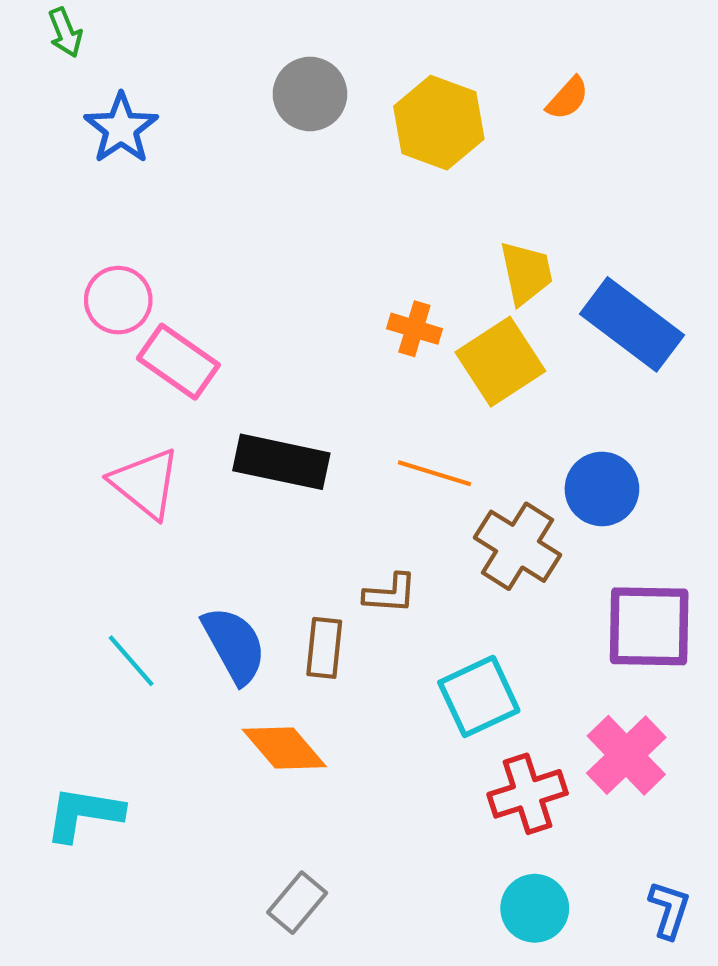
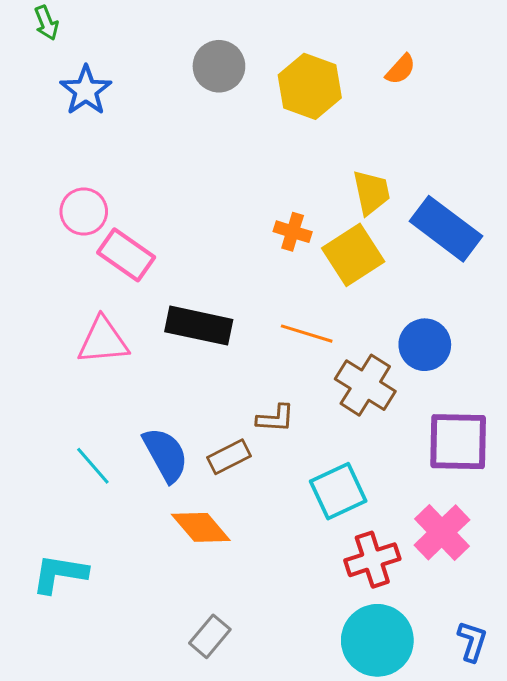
pink triangle: (145, 483) -> (103, 341), turned -44
brown rectangle: (324, 648) -> (229, 457), turned 57
cyan circle: (535, 908) -> (377, 640), size x1.5

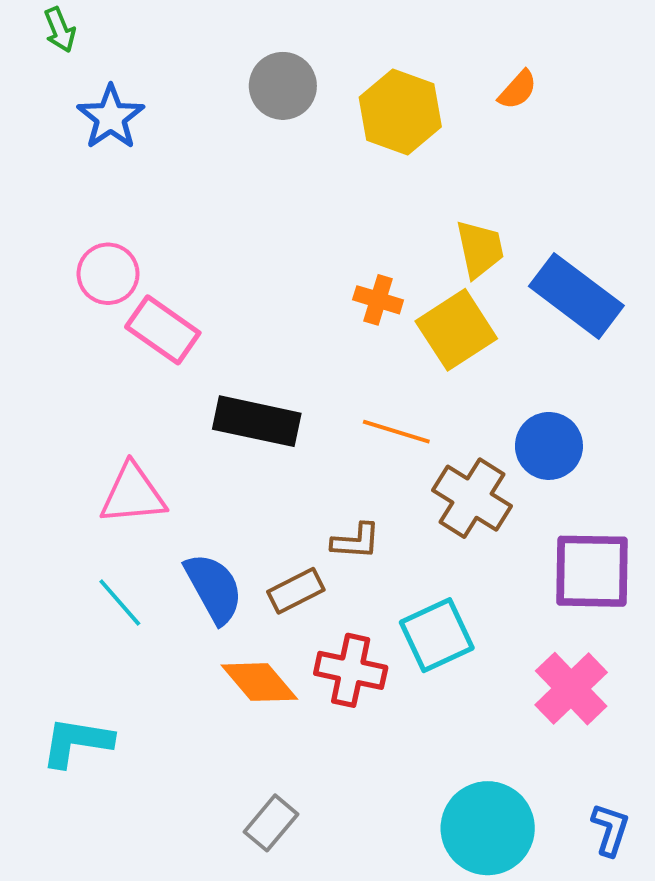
pink triangle: (103, 341) -> (133, 494), moved
red cross: (372, 560) -> (351, 670), moved, turned 30

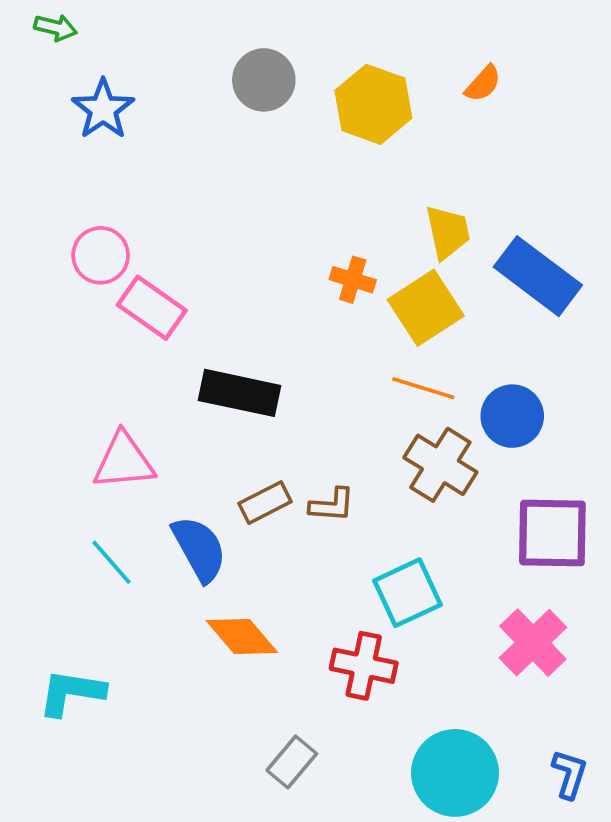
green arrow: (60, 30) -> (56, 28), turned -54
orange line: (396, 432) -> (423, 388), moved
brown rectangle: (296, 591) -> (265, 503), moved
red cross: (351, 670) -> (364, 666), moved
gray rectangle: (271, 823) -> (292, 762), moved

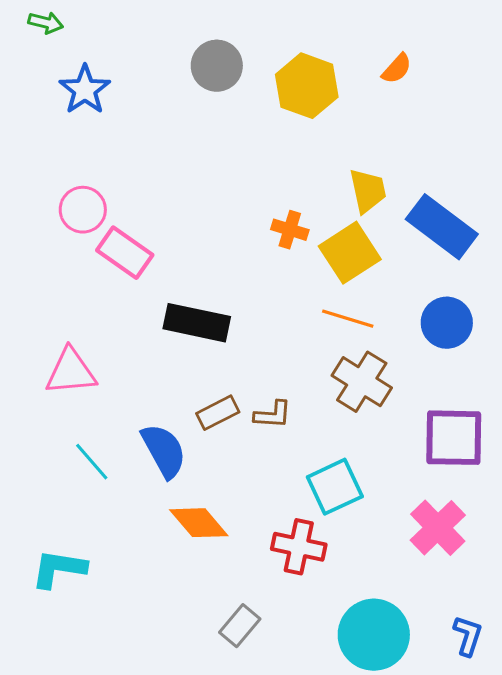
blue circle: (512, 416) -> (447, 323), moved
pink triangle: (124, 461) -> (71, 372), moved

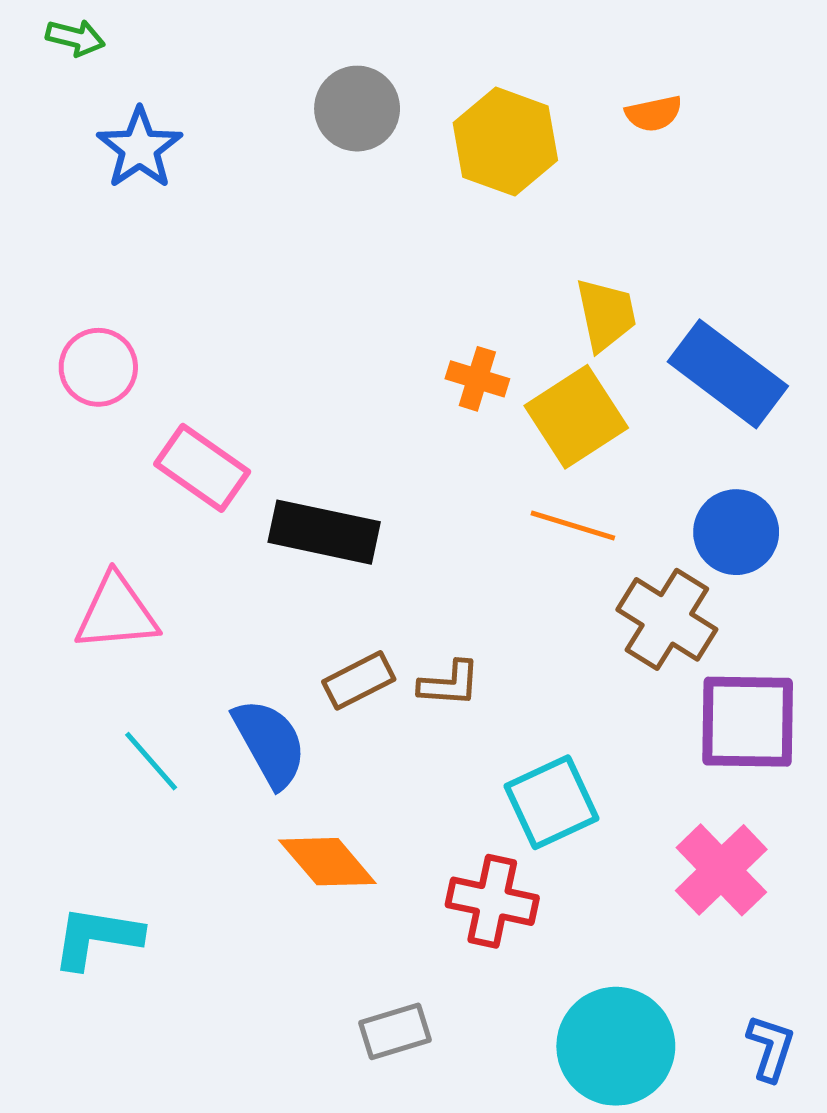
orange semicircle: (397, 69) -> (654, 114), turned 36
pink circle: (83, 210) -> (98, 367), moved
pink rectangle: (125, 253) -> (202, 468), moved
brown cross: (362, 382) -> (667, 619), moved
gray rectangle: (240, 626) -> (395, 1031), turned 33

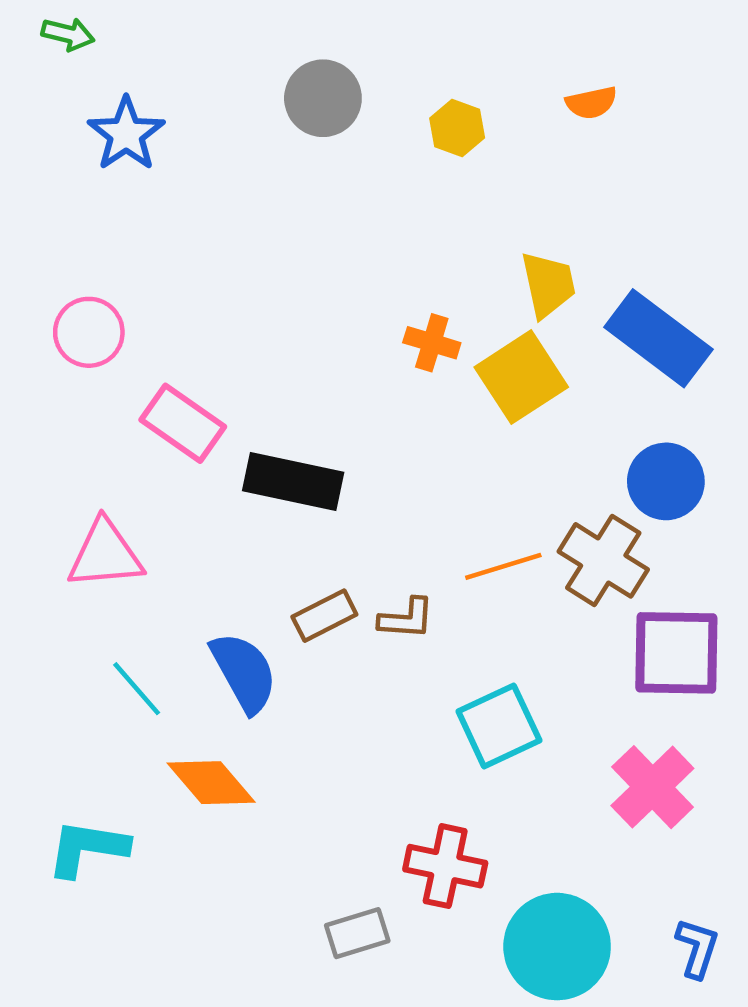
yellow hexagon: (505, 142) -> (457, 128), size x0.6
orange line: (573, 525) -> (503, 566), moved, turned -34
orange diamond: (327, 862) -> (211, 783), moved
red cross: (492, 901) -> (445, 866), moved

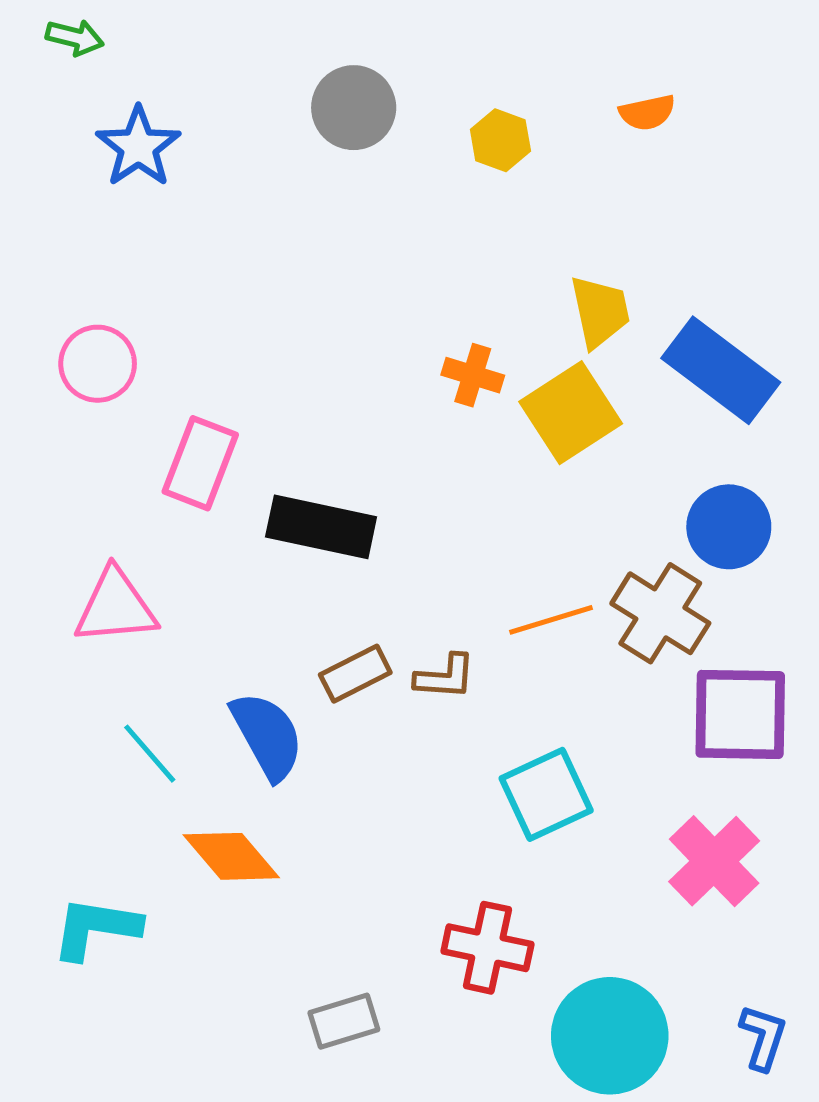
pink rectangle: (183, 423) -> (200, 463), turned 76
gray rectangle: (357, 933) -> (344, 1021), moved

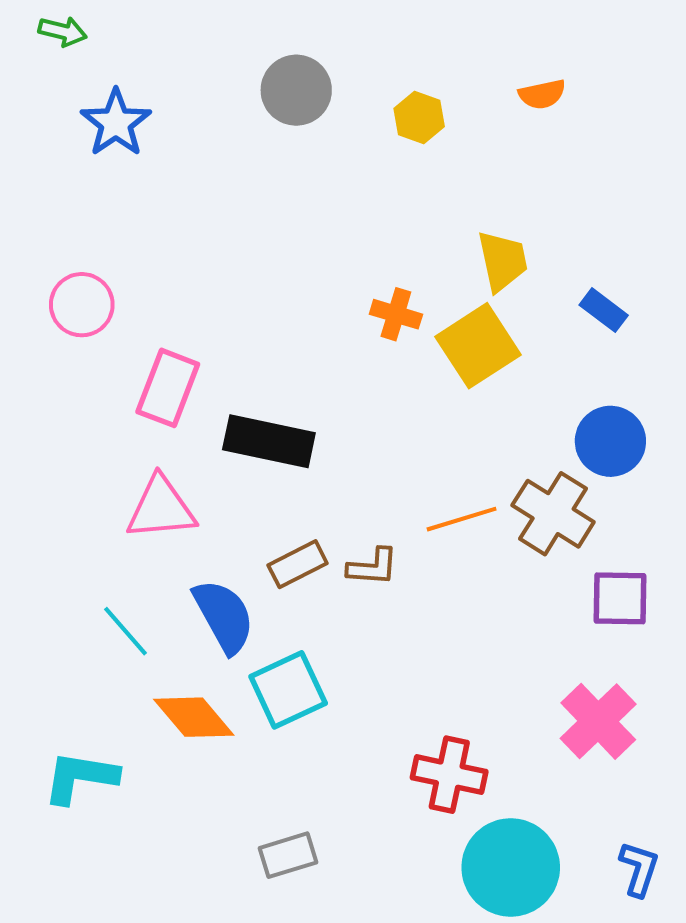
blue rectangle: (721, 370) -> (604, 310), size x0.5
pink triangle: (115, 607) -> (161, 508), moved
purple square: (740, 714) -> (620, 598), size x0.7
cyan square: (546, 794) -> (288, 690), moved
red cross: (487, 948) -> (449, 775), moved

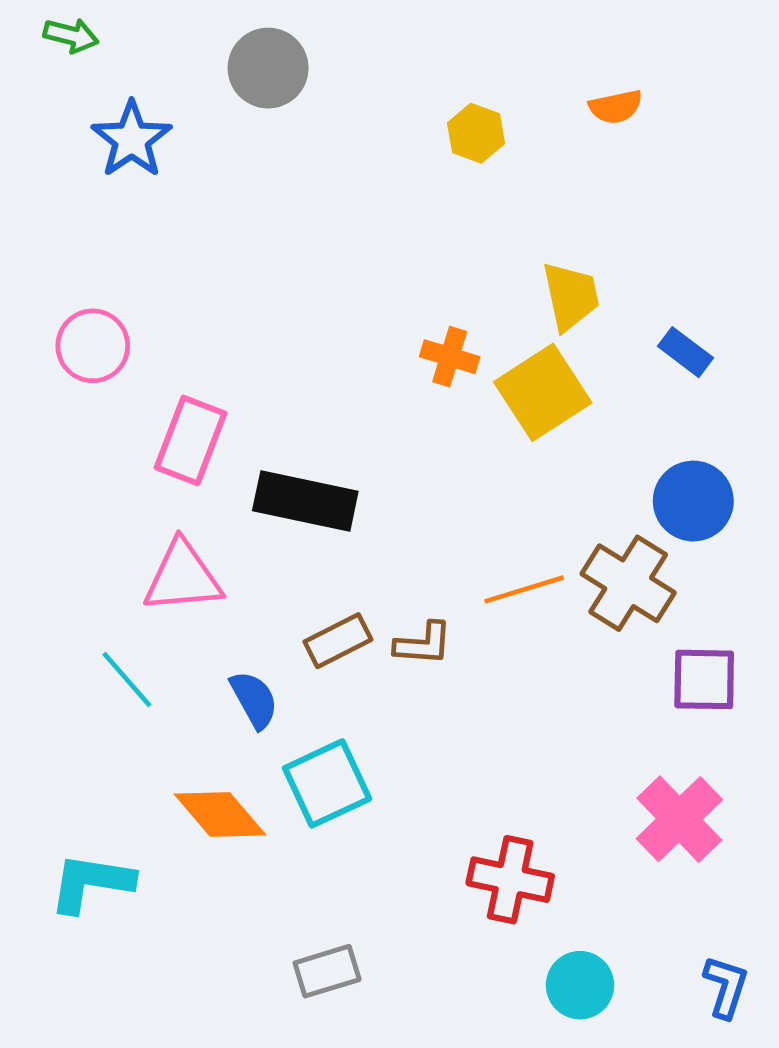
gray circle: (296, 90) -> (268, 68), moved
blue semicircle: (224, 616) -> (254, 700), size x0.7
cyan line: (125, 631) -> (127, 679), moved
cyan circle: (511, 867) -> (580, 985), size x0.6

